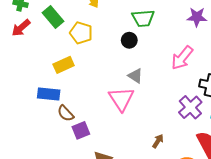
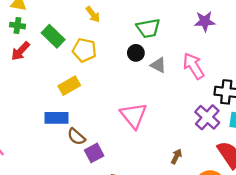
pink arrow: (182, 58) -> (193, 66), turned 115
gray triangle: (135, 76) -> (158, 65), moved

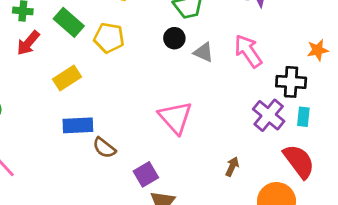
yellow rectangle: (69, 86) -> (67, 78), moved
purple square: (94, 153) -> (146, 174), moved

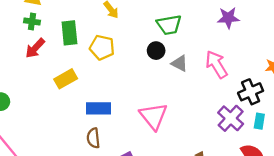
green rectangle: (69, 22) -> (69, 33), turned 40
black cross: (291, 82) -> (251, 92), turned -30
blue rectangle: (78, 125) -> (99, 108), moved
brown semicircle: (104, 148) -> (93, 138), turned 42

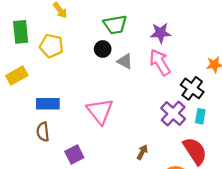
purple star: (228, 18) -> (161, 33), moved
black cross: (251, 92) -> (192, 88), turned -30

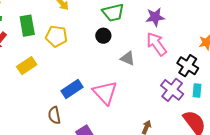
gray triangle: (125, 61) -> (128, 58), moved
blue rectangle: (48, 104) -> (72, 89), moved, turned -30

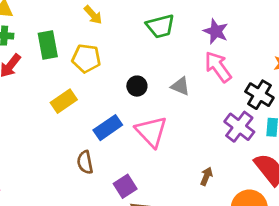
purple star: (155, 17) -> (216, 31), turned 30
black circle: (103, 36) -> (137, 86), moved
yellow rectangle: (27, 66) -> (64, 101), moved

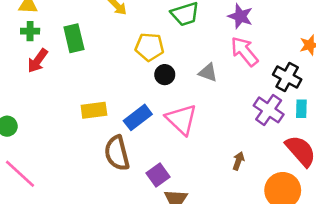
yellow pentagon: (86, 58) -> (149, 47), moved
yellow rectangle: (64, 101) -> (94, 110), moved, turned 30
brown semicircle: (85, 162) -> (117, 153), size x1.5

